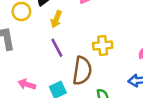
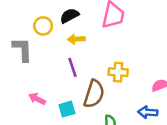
yellow arrow: (56, 19) -> (76, 39), turned 56

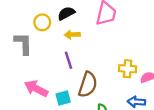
yellow cross: (118, 72) -> (128, 69), moved
pink arrow: (37, 99) -> (36, 88), size x1.5

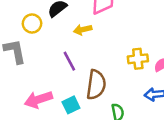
yellow arrow: (72, 35) -> (83, 30), moved
pink arrow: (36, 88) -> (38, 100), turned -35

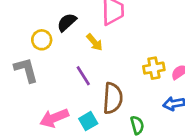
yellow arrow: (83, 30) -> (94, 42), turned -114

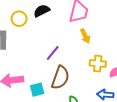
yellow arrow: (94, 42) -> (85, 36), moved
purple line: (83, 76) -> (53, 53), moved, turned 56

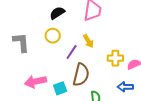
yellow circle: (19, 19) -> (53, 36), moved
yellow arrow: (85, 36) -> (88, 41), moved

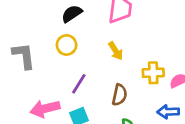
purple line: (72, 52) -> (79, 84), moved
brown semicircle: (81, 75) -> (119, 95), moved, size x0.7

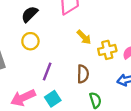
yellow arrow: (116, 51) -> (84, 37), moved

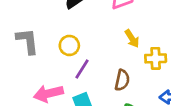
yellow circle: (30, 41) -> (69, 45), moved

